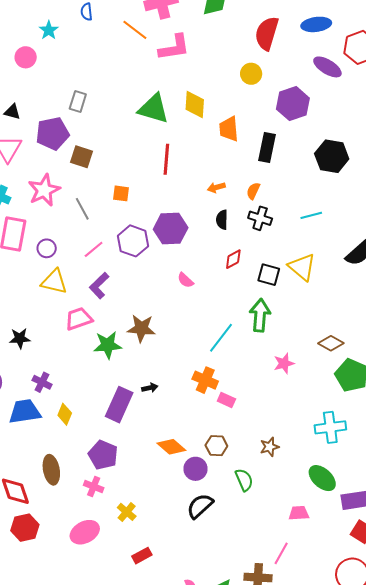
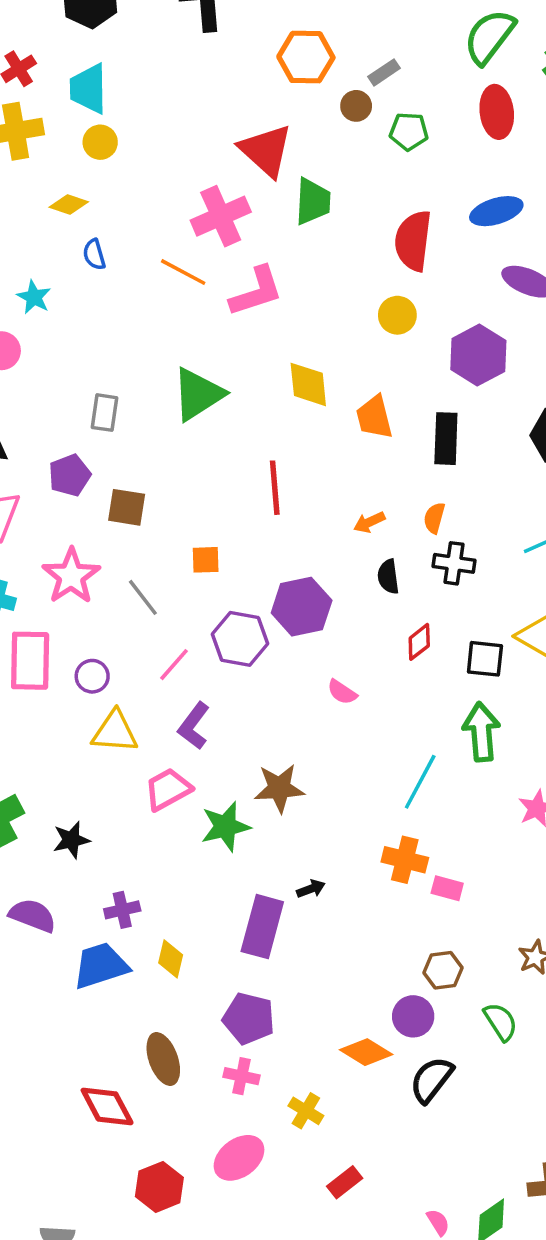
green triangle: (154, 109) -> (198, 394), moved, turned -40
purple pentagon: (52, 133) -> (70, 475), size x0.7
purple cross: (42, 382) -> (122, 910), turned -30
orange diamond: (171, 447) -> (366, 1052), moved
red hexagon: (25, 528) -> (159, 1187), moved

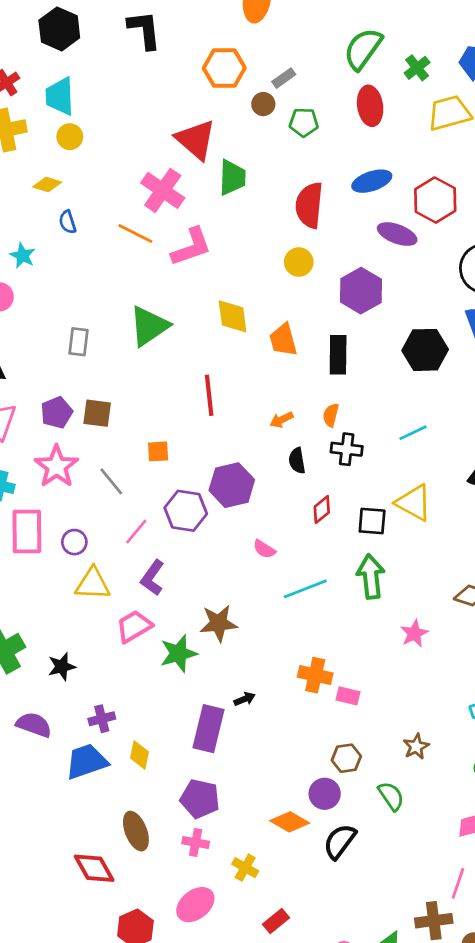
pink cross: (221, 216) -> (163, 190), turned -30
purple pentagon: (70, 475) -> (57, 412), moved
cyan line: (420, 782) -> (305, 589), moved, turned 42

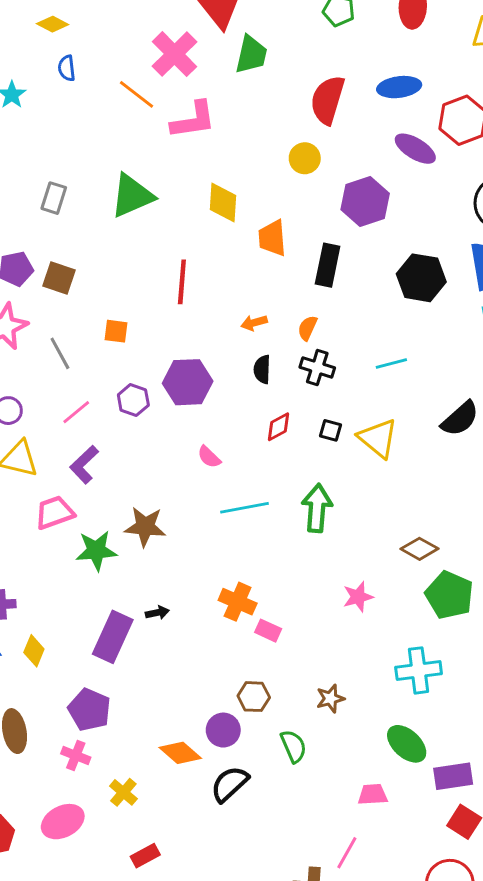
purple hexagon: (186, 511) -> (133, 400), size x0.7
black square: (372, 521) -> (331, 430), moved, size x0.7
pink star: (414, 633) -> (358, 597), moved

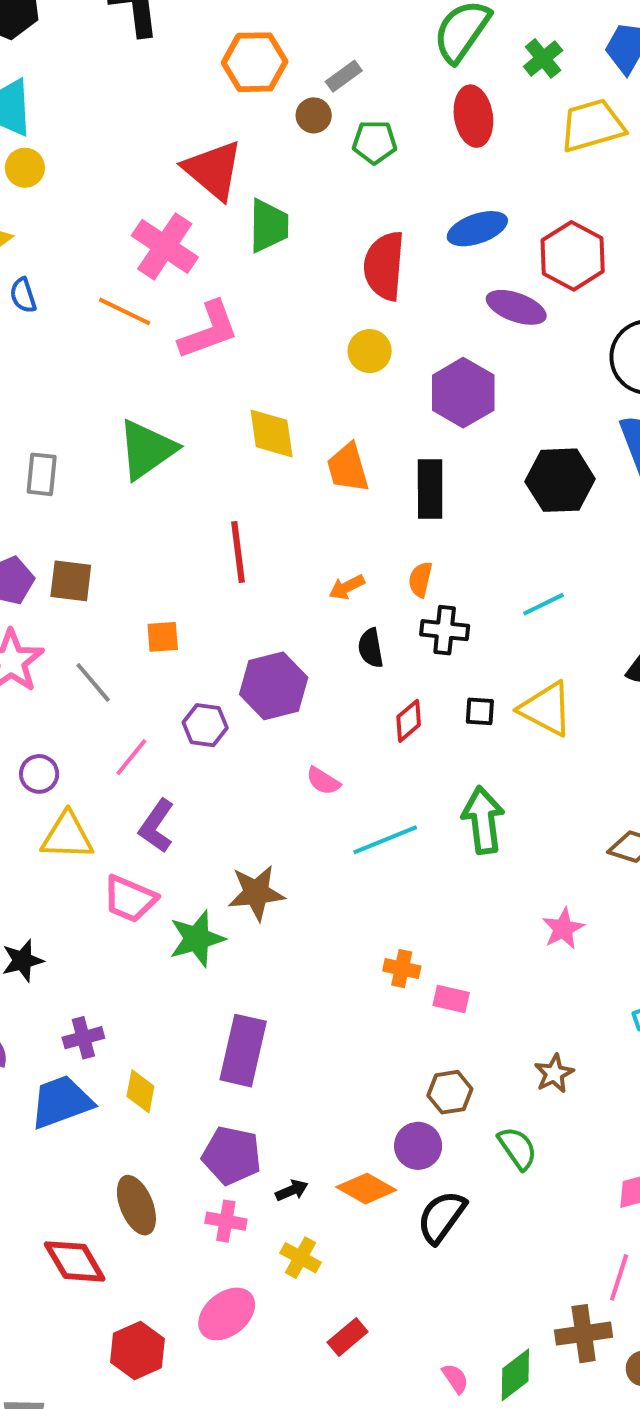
pink trapezoid: (54, 513) -> (130, 899), turned -126
orange cross: (238, 602) -> (402, 969), size x0.7
black arrow: (157, 613) -> (292, 1190), moved

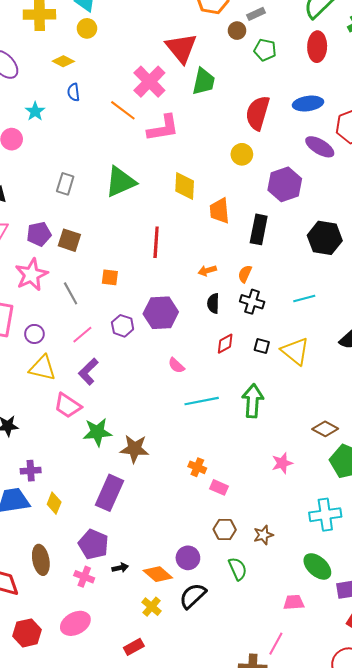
brown star: (256, 893) -> (135, 449), moved
brown hexagon: (450, 1092) -> (225, 530), moved
yellow cross: (301, 1258) -> (152, 607), moved

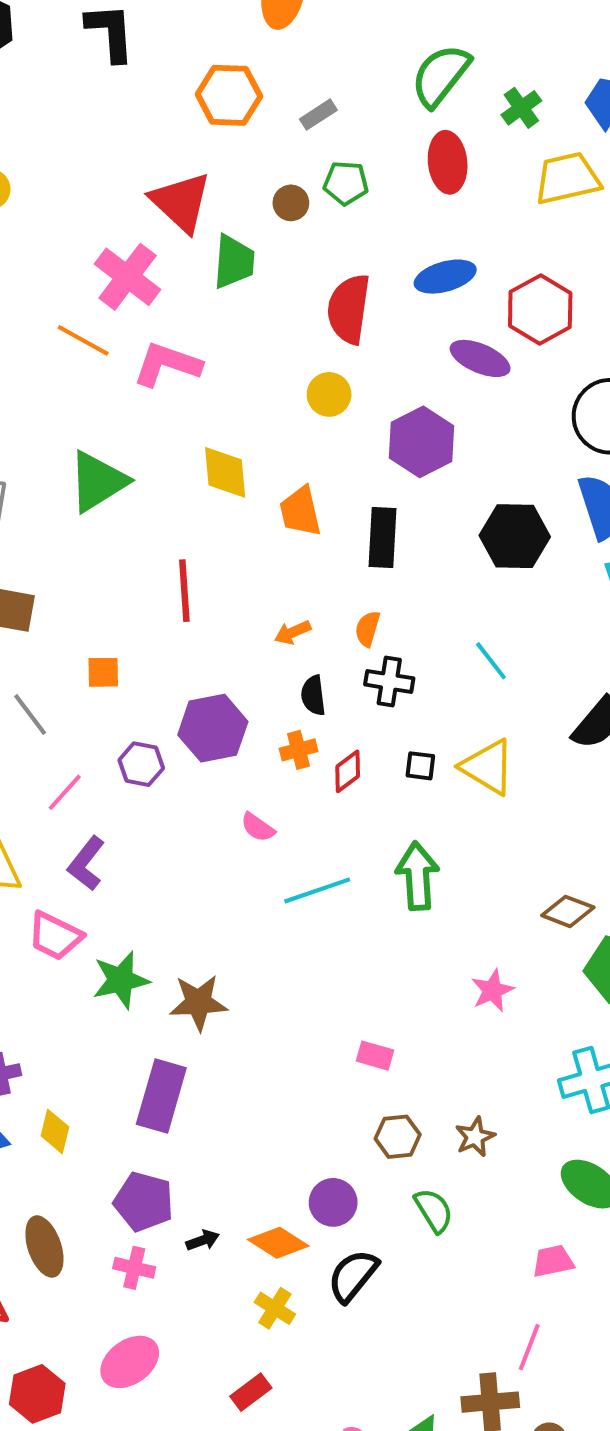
brown circle: (237, 31) -> (291, 203), moved
pink L-shape: (163, 128) -> (167, 364), turned -144
cyan line: (304, 298) -> (491, 661), turned 75
orange cross: (197, 467) -> (299, 750), moved, turned -30

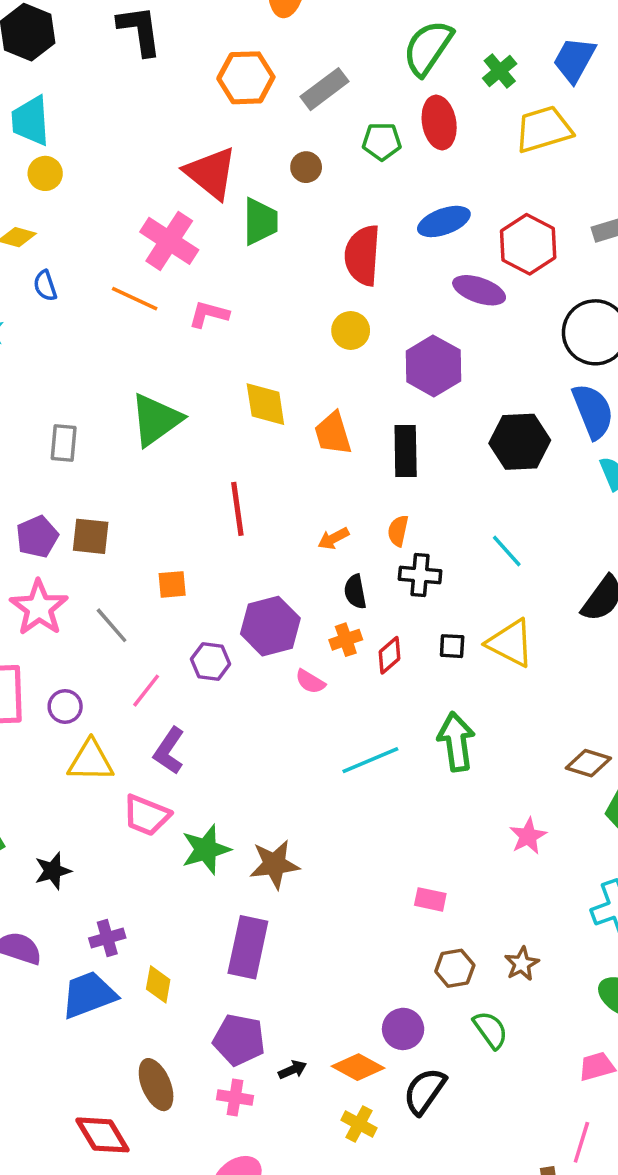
gray rectangle: (318, 115) -> (325, 89), size x1.5
green pentagon: (346, 183) -> (382, 141), moved
pink L-shape: (167, 364) -> (209, 314), size x0.7
pink semicircle: (258, 827) -> (310, 682), moved

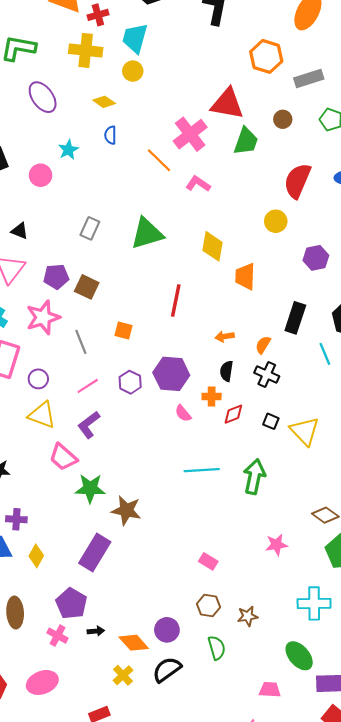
red triangle: (211, 173) -> (227, 104), turned -48
purple hexagon: (433, 366) -> (316, 258), size x0.7
black rectangle: (406, 451) -> (295, 318), moved
cyan line: (507, 551) -> (325, 354), moved

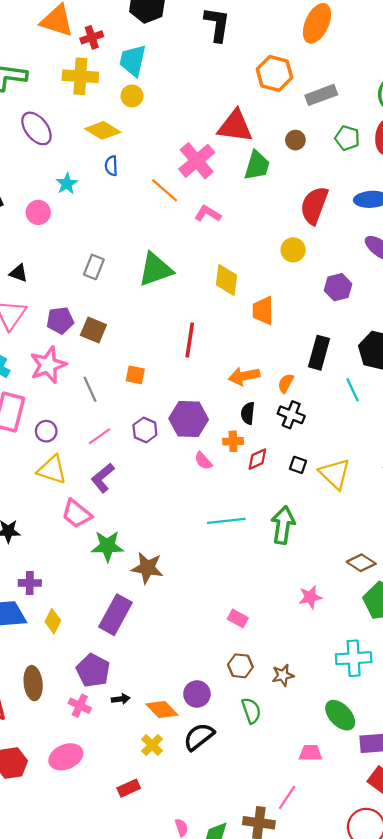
yellow diamond: (104, 102) -> (103, 130), size x1.4
orange arrow: (225, 336) -> (244, 376), size x1.5

